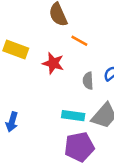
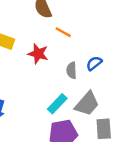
cyan rectangle: (73, 116) -> (57, 104), turned -54

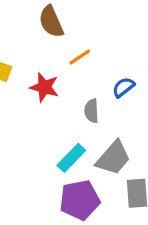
orange line: (63, 32) -> (80, 57), turned -63
blue semicircle: (94, 63) -> (123, 87), moved

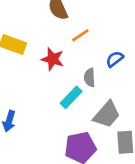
cyan rectangle: (71, 158) -> (71, 97), moved

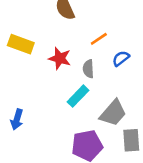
orange line: (80, 35) -> (99, 39), moved
gray semicircle: (90, 78) -> (88, 69), moved

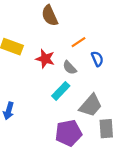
blue semicircle: (121, 58) -> (97, 59), turned 104
gray semicircle: (88, 69) -> (70, 68), turned -40

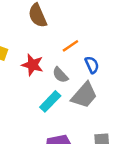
gray trapezoid: (91, 105) -> (84, 95), moved

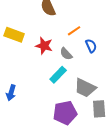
gray trapezoid: (84, 95) -> (85, 88), moved, turned 75

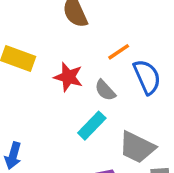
blue semicircle: (91, 46) -> (147, 77), size x1.5

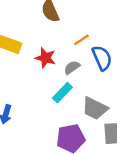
gray semicircle: (105, 90) -> (72, 67), turned 98

